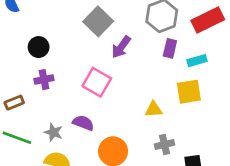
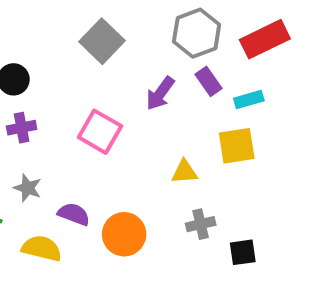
purple arrow: (121, 47) -> (160, 93), moved
purple rectangle: (170, 48) -> (209, 81), turned -48
purple semicircle: (83, 123) -> (74, 214), moved
gray star: (53, 132) -> (28, 188), moved

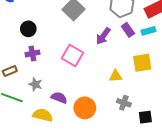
cyan rectangle: (249, 99) -> (148, 31), moved
gray cross: (201, 224) -> (124, 103), turned 32

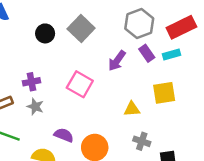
black circle: (28, 29) -> (45, 33), moved
gray star: (35, 84) -> (35, 107), moved

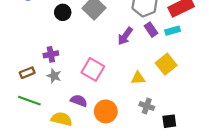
pink square: (80, 84) -> (93, 69), moved
yellow square: (164, 93) -> (166, 64), turned -30

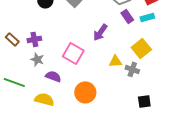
purple arrow: (125, 36) -> (100, 32), moved
brown rectangle: (27, 73) -> (12, 39), moved, turned 64
purple semicircle: (79, 101) -> (53, 76), moved
gray cross: (147, 106) -> (132, 69), moved

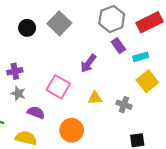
cyan rectangle: (147, 17) -> (141, 57), moved
yellow square: (141, 48) -> (147, 81), moved
yellow triangle: (115, 61) -> (95, 98), moved

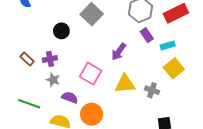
black circle: (27, 28) -> (61, 31), moved
yellow triangle: (95, 98) -> (125, 84), size x1.5
orange circle: (72, 130) -> (92, 114), moved

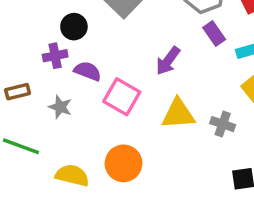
brown rectangle: (27, 59) -> (18, 92), moved, turned -56
purple cross: (50, 59) -> (55, 56), moved
purple semicircle: (70, 97) -> (88, 71), moved

